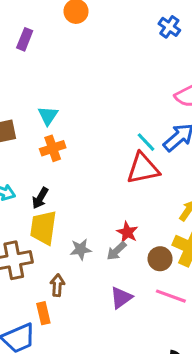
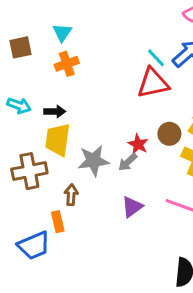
black arrow: (40, 198) -> (55, 111), turned -120
gray star: (81, 249) -> (93, 161), size x1.5
brown circle: (160, 259) -> (169, 134), moved

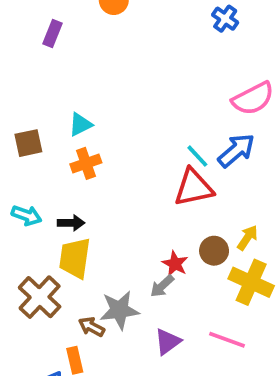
cyan triangle: (62, 33) -> (80, 124), turned 30
gray star: (93, 161) -> (119, 310), moved
brown cross: (29, 171) -> (40, 297), turned -36
brown arrow: (71, 195) -> (92, 327), turned -66

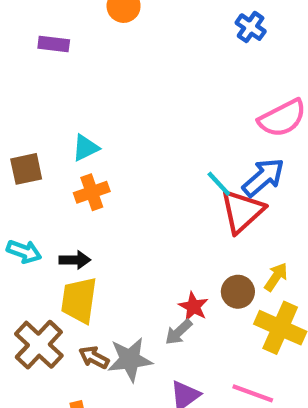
purple rectangle: (53, 33) -> (54, 44), turned 75
red triangle: (194, 188) -> (242, 211), moved, turned -30
brown arrow: (92, 327) -> (94, 357), moved

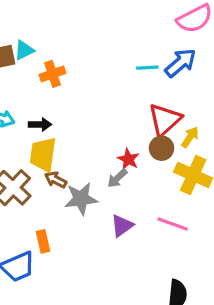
cyan triangle: (85, 148) -> (24, 50), moved
cyan line: (219, 184) -> (147, 68), turned -50
red triangle: (242, 211) -> (165, 120), moved
brown arrow: (94, 357) -> (56, 180), moved

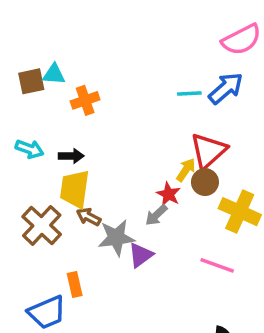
cyan triangle: (24, 50) -> (54, 74), turned 30
yellow arrow: (190, 137) -> (186, 170), moved
purple triangle: (122, 226) -> (141, 255), moved

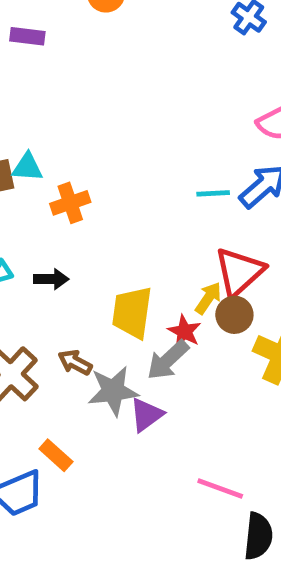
yellow trapezoid: (75, 189) -> (132, 312), moved
gray arrow: (156, 215) -> (168, 360), size x1.4
pink line: (217, 265) -> (220, 489), moved
orange rectangle: (75, 285) -> (56, 455), turned -35

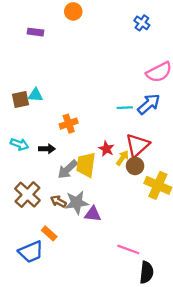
orange cross: (70, 203) -> (69, 124), moved
red star: (184, 331) -> (106, 149), moved
gray arrow: (168, 360) -> (68, 169), moved
brown arrow: (75, 362) -> (58, 201), moved
purple triangle: (146, 415) -> (93, 214), turned 42

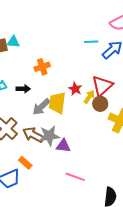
cyan line: (125, 108) -> (91, 42), moved
brown arrow: (58, 201) -> (33, 135), size x1.5
pink line: (128, 249) -> (75, 177), moved

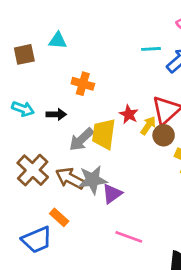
cyan triangle: (13, 42) -> (58, 41), moved
orange cross: (42, 67) -> (83, 84), turned 35
purple triangle: (63, 146) -> (112, 194), turned -42

